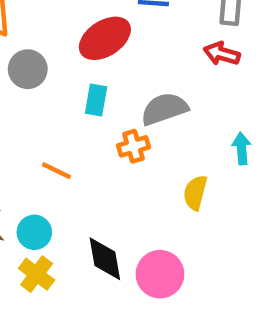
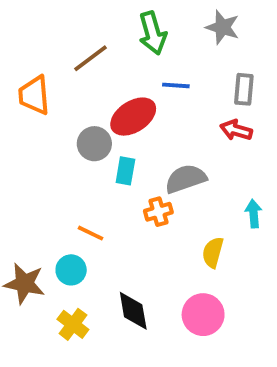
gray circle: (28, 69) -> (94, 144), moved
cyan circle: (34, 232) -> (71, 270), moved
pink circle: (160, 274) -> (203, 315), moved

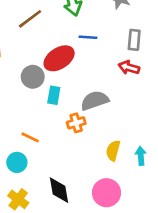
cyan arrow: (254, 214) -> (141, 156), moved

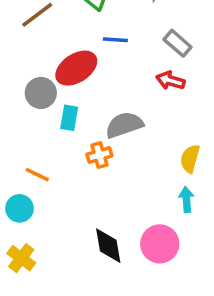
gray rectangle: (134, 40) -> (178, 43), turned -54
yellow semicircle: (113, 151) -> (190, 159), moved
black diamond: (59, 190) -> (108, 246), moved
pink circle: (106, 193) -> (160, 244), moved

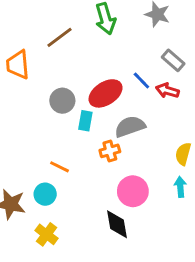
blue line: (115, 40) -> (141, 81), moved, turned 42
red ellipse: (76, 68) -> (106, 93), moved
pink circle: (160, 244) -> (133, 191), moved

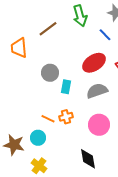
blue line: (141, 81) -> (105, 35), moved
red ellipse: (106, 93) -> (94, 63), moved
orange cross: (110, 151) -> (66, 117), moved
pink circle: (133, 191) -> (99, 125), moved

